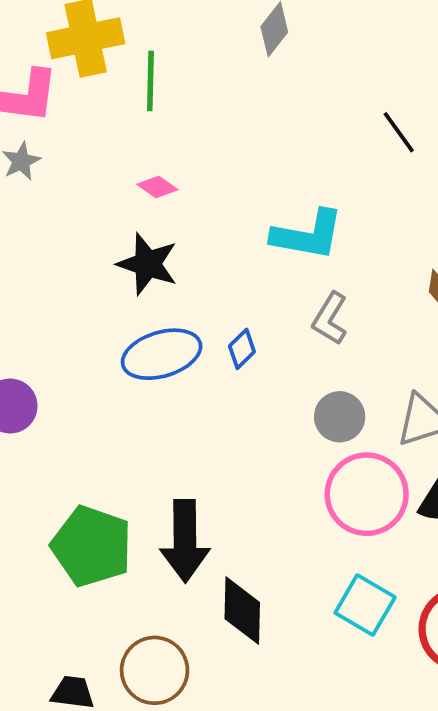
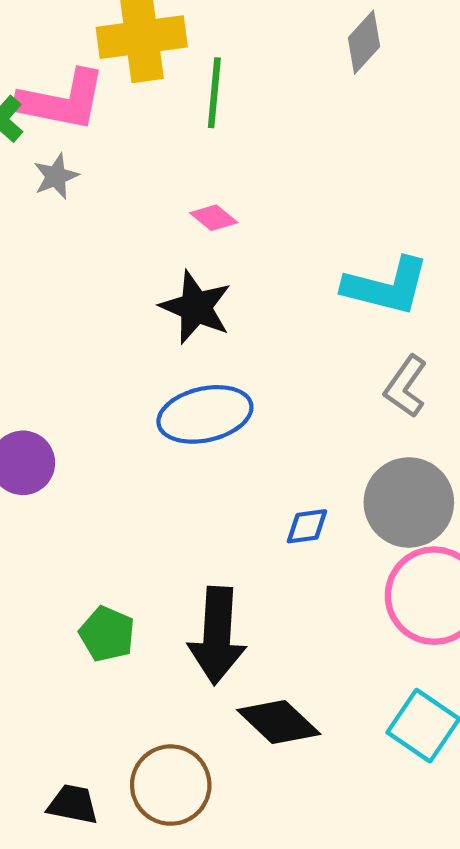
blue diamond: (242, 349) -> (307, 526), moved, turned 33
gray circle: (340, 417) -> (409, 502), size x1.5
green pentagon: (92, 546) -> (107, 634), size x0.6
black diamond: (242, 611) -> (279, 722), turned -52

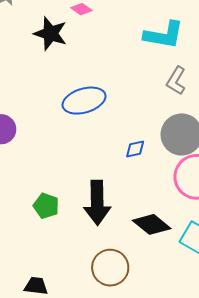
black star: (196, 307) -> (50, 34), moved
black diamond: (279, 722) -> (152, 224), moved
brown circle: (171, 785) -> (110, 268), moved

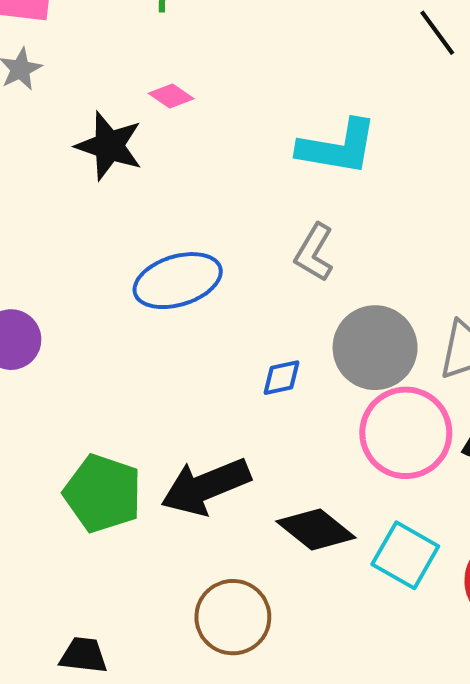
gray L-shape: (176, 81) -> (314, 253), moved
black arrow: (97, 203) -> (206, 487), turned 69
green pentagon: (46, 206) -> (103, 493), size x1.5

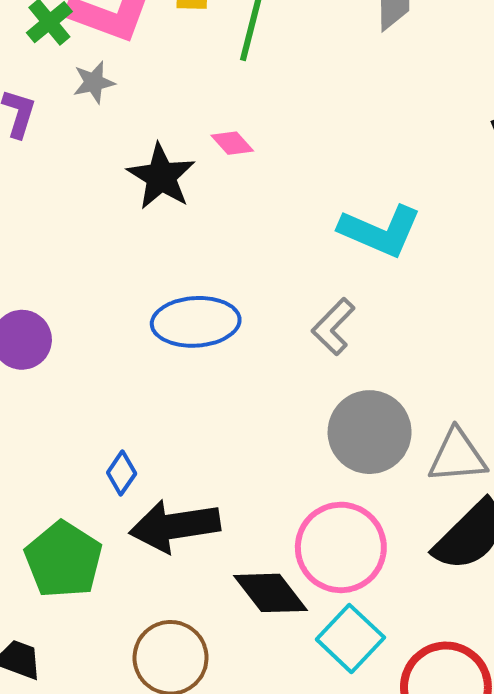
blue diamond: (282, 378) -> (122, 473), moved, turned -57
pink circle: (406, 433) -> (341, 547), moved
green pentagon: (103, 493) -> (64, 560), moved

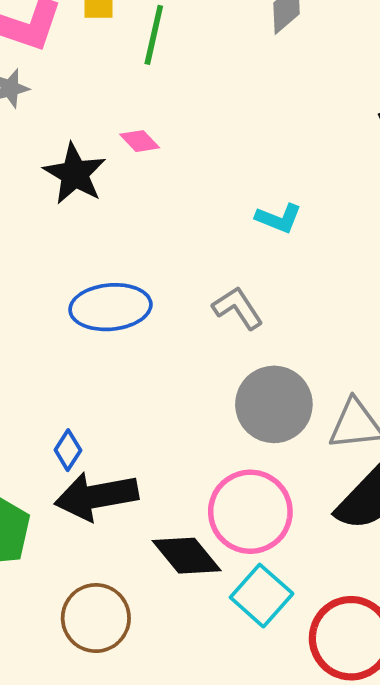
cyan L-shape: (380, 231) -> (279, 218), size x0.6
gray L-shape: (333, 327) -> (238, 308), turned 104
blue diamond: (122, 473) -> (68, 450), moved

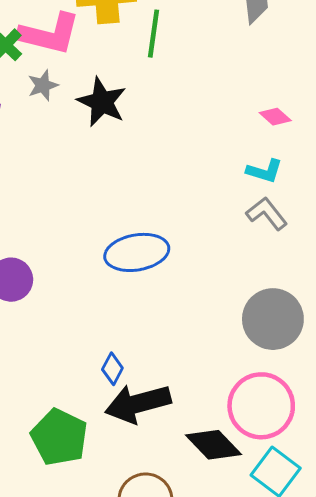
pink diamond: (140, 141) -> (275, 117), moved
black star: (75, 174) -> (102, 102), moved
gray L-shape: (238, 308) -> (267, 214), moved

